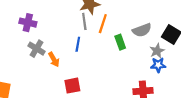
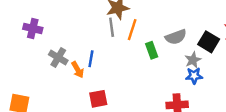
purple cross: (28, 23) -> (33, 28), moved
blue line: (78, 44) -> (91, 59), moved

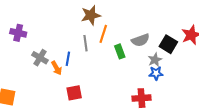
gray line: (112, 27) -> (86, 43), moved

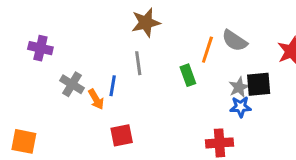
orange line: (103, 34) -> (207, 50), moved
gray semicircle: (140, 40) -> (235, 41), moved, turned 54
black square: (168, 44) -> (259, 84), moved, turned -36

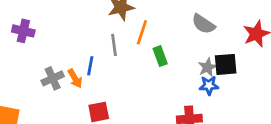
orange line: (207, 50) -> (142, 32), moved
gray cross: (72, 84) -> (53, 78), moved, turned 35

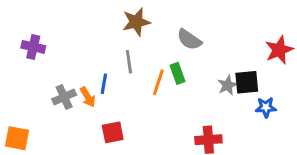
gray semicircle: (203, 24) -> (189, 40), moved
orange line: (142, 32) -> (158, 82), moved
blue star: (209, 85) -> (266, 107), moved

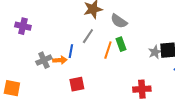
gray semicircle: (189, 40) -> (119, 21), moved
gray line: (129, 62) -> (88, 36), turned 42
orange arrow: (88, 97) -> (60, 60), turned -64

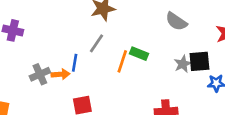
gray semicircle: (119, 21) -> (176, 21), moved
green rectangle: (121, 44) -> (139, 54), turned -48

